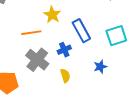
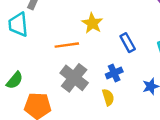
blue rectangle: (81, 31) -> (128, 43), size x0.7
blue cross: (64, 50) -> (114, 73), moved

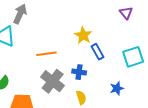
yellow star: (92, 23) -> (83, 35), moved
blue cross: (114, 73) -> (79, 72), moved, turned 32

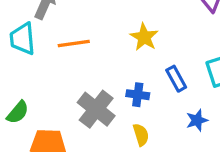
blue rectangle: (97, 52) -> (176, 79), moved
orange line: (46, 54) -> (74, 44), moved

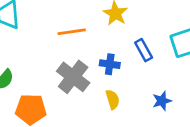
orange line: (74, 44) -> (72, 32), moved
blue star: (197, 120) -> (162, 101), moved

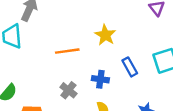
gray cross: (73, 77) -> (68, 90), size x0.6

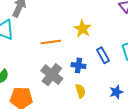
gray cross: (68, 90) -> (52, 75), size x1.5

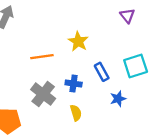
blue star: (116, 92) -> (118, 99), moved

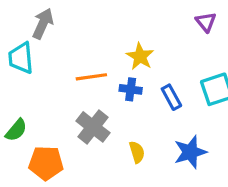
blue cross: (74, 84) -> (131, 89), moved
blue star: (118, 99) -> (190, 152), moved, size x1.5

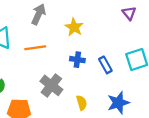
gray arrow: (43, 24) -> (38, 14), moved
yellow star: (140, 56) -> (74, 27), moved
orange line: (91, 77) -> (35, 48), moved

